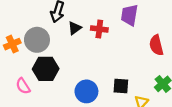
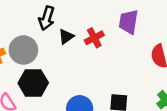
red cross: (99, 29) -> (94, 38), turned -35

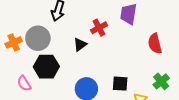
black triangle: (66, 37) -> (80, 45), moved

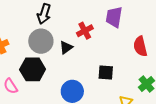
gray circle: (38, 38) -> (41, 41), moved
black square: (120, 84) -> (106, 72), moved

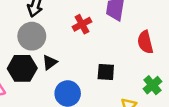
black triangle: (66, 47) -> (50, 62), moved

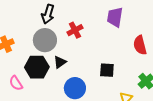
red cross: (82, 24) -> (75, 30), moved

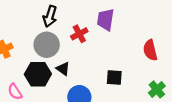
purple trapezoid: (115, 17) -> (106, 20), moved
black triangle: (60, 62) -> (63, 69), turned -48

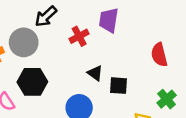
black arrow: (50, 16) -> (46, 17), turned 30
gray circle: (47, 45) -> (24, 42), moved
black triangle: (63, 69) -> (95, 73), moved

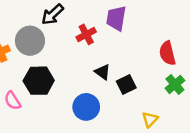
black square: (119, 86) -> (126, 84), turned -30
green cross: (167, 99) -> (175, 84), moved

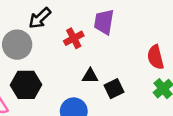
black triangle: (102, 72) -> (90, 76), turned -35

